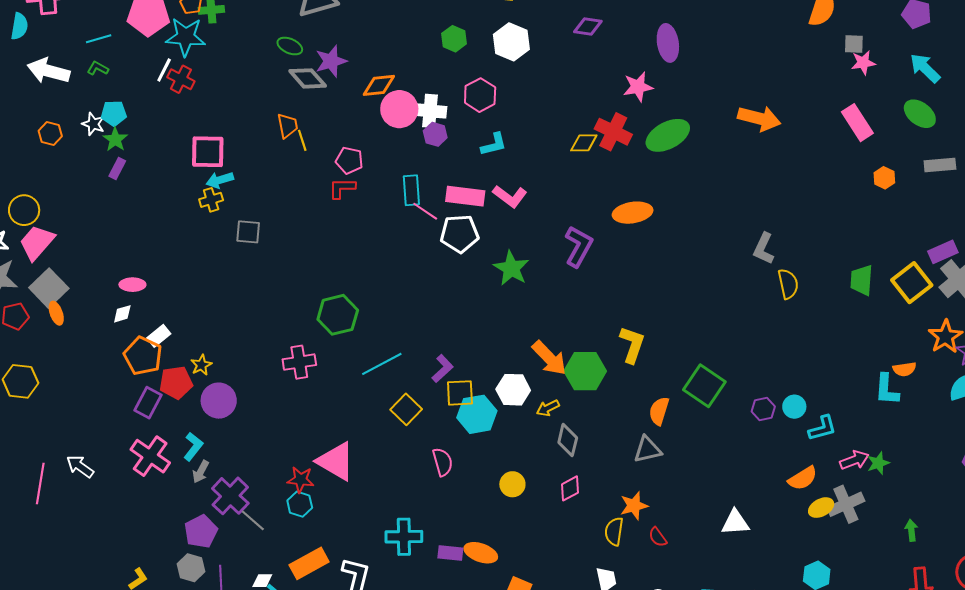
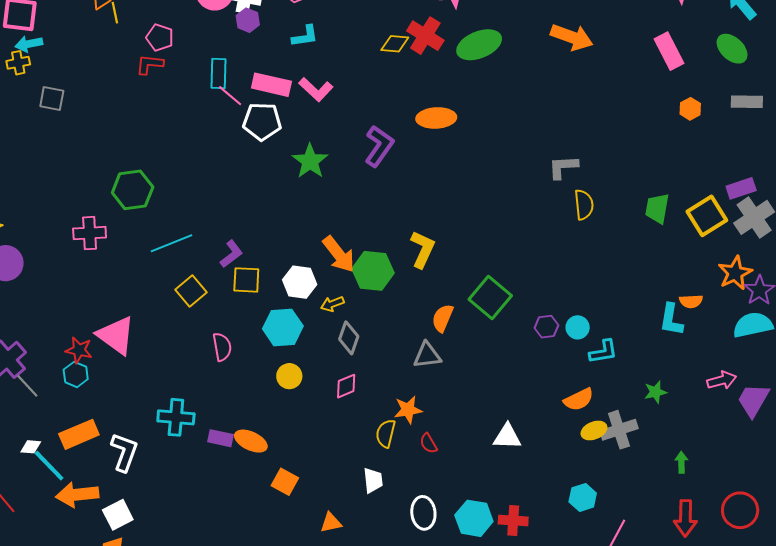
gray L-shape: (764, 249) -> (563, 167), turned 56
cyan hexagon: (477, 414) -> (283, 327), moved
pink arrow: (854, 460) -> (722, 380), moved

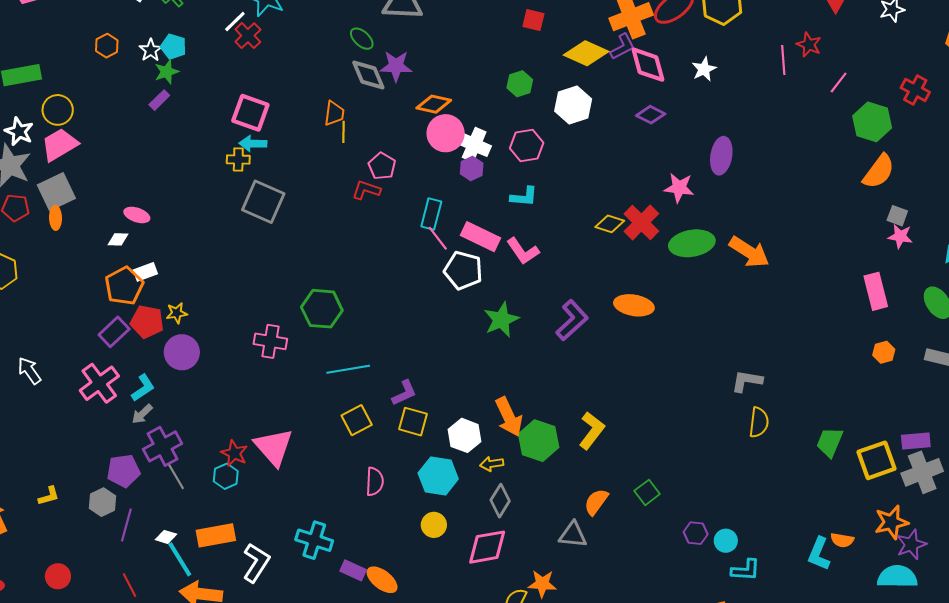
orange arrow: (572, 37) -> (749, 252), moved
gray square: (52, 98) -> (263, 202), size x1.6
green square: (490, 298) -> (647, 492), size x0.6
pink diamond: (346, 386) -> (487, 547), size x1.6

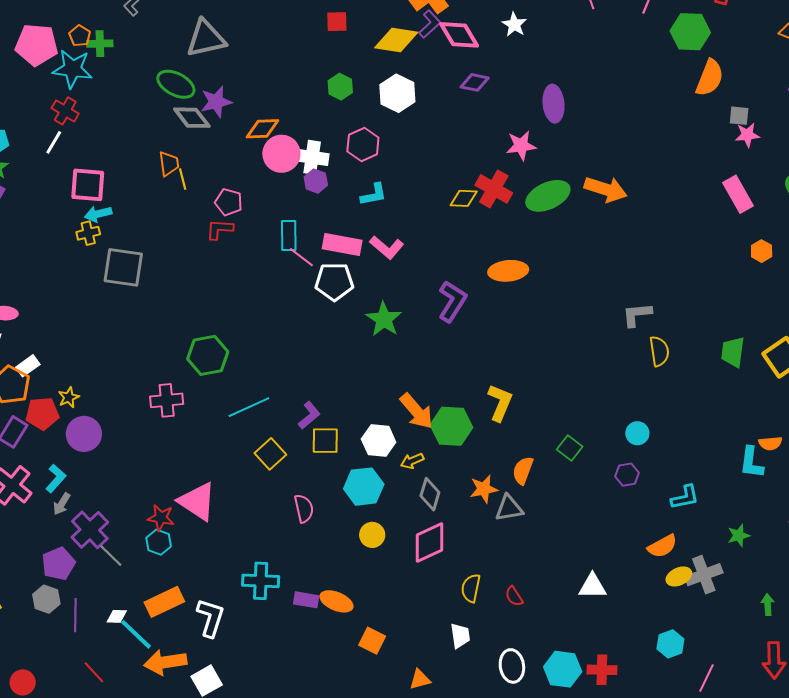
white line: (235, 21) -> (54, 142), moved
green ellipse: (362, 39) -> (176, 84), size x1.5
cyan circle: (726, 541) -> (637, 433), moved
orange star: (542, 584) -> (484, 489), moved

